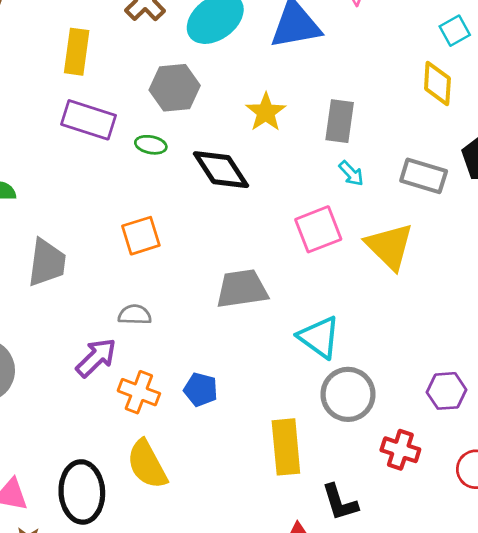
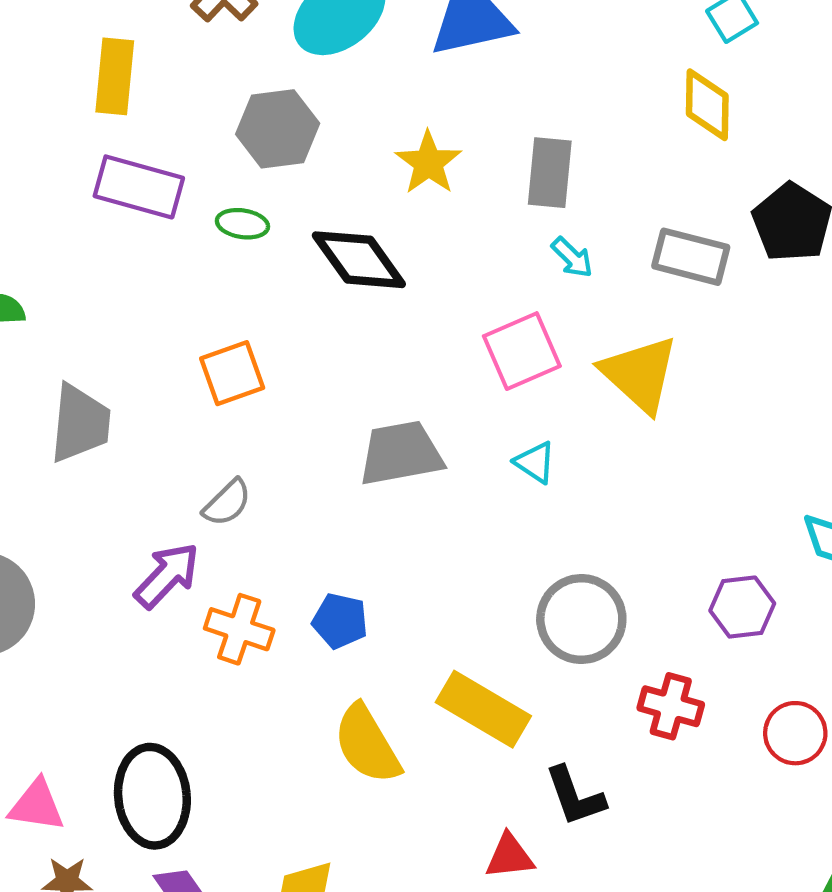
gray semicircle: (135, 315) -> (227, 503), turned 136
cyan triangle: (319, 337) -> (535, 462), moved, size x0.6
yellow rectangle: (286, 447) -> (483, 709), turned -52
yellow semicircle: (147, 464) -> (367, 744), moved

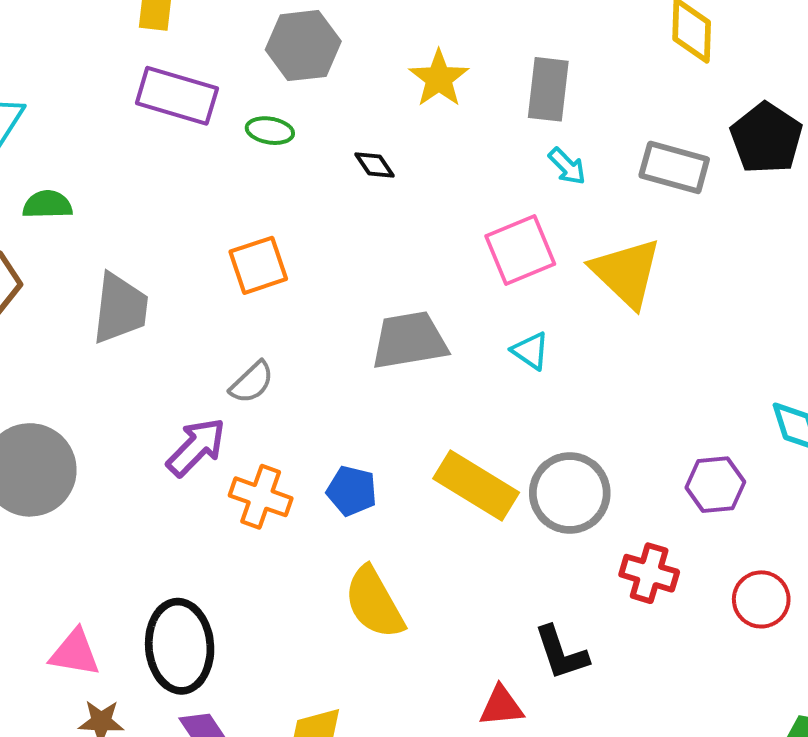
black diamond: (359, 260) -> (375, 165), size x0.5
yellow rectangle: (483, 709) -> (476, 485), moved

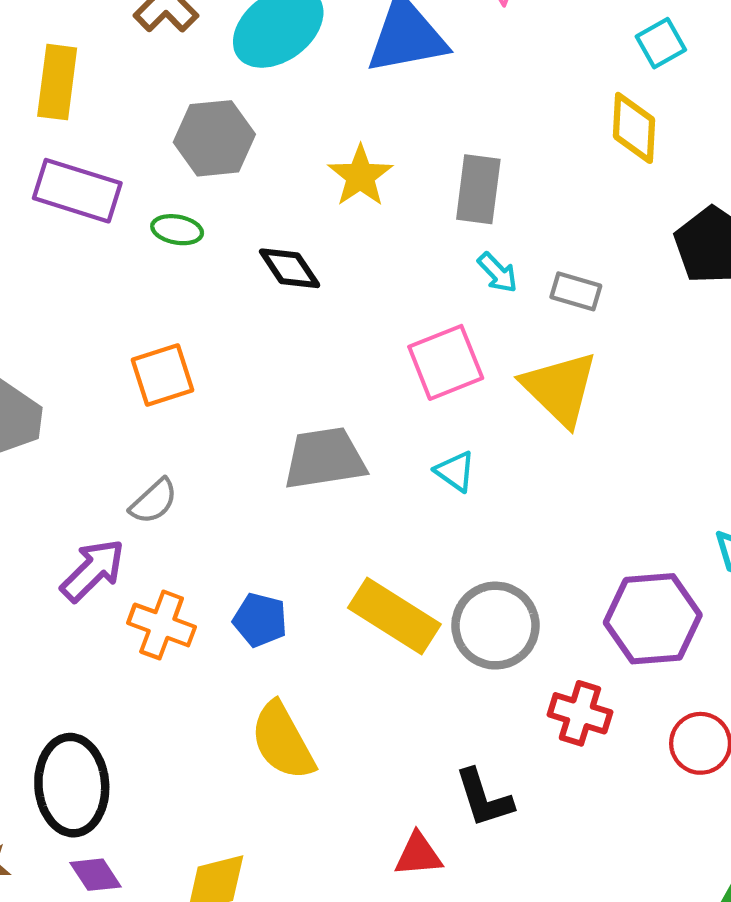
black diamond: (375, 165) -> (290, 268), size x1.4
gray rectangle: (674, 167) -> (576, 291), moved, size x0.7
purple hexagon: (715, 485) -> (653, 619), size x1.5

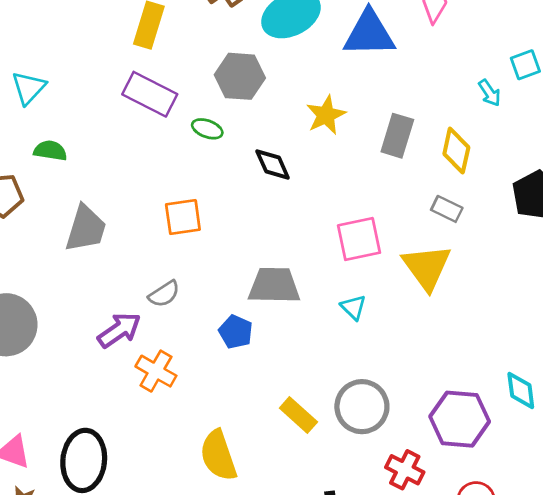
yellow diamond: (634, 128) -> (456, 151), moved
cyan arrow: (498, 273) -> (490, 93), moved
yellow rectangle: (394, 616) -> (298, 415), moved, size x0.7
blue pentagon: (260, 620) -> (236, 332), moved

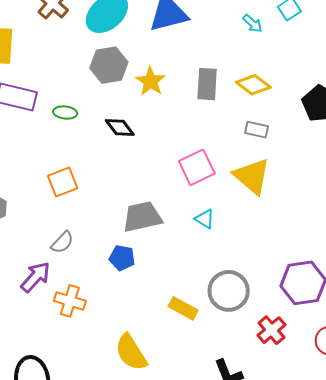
gray hexagon: (240, 76) -> (109, 65), moved
cyan arrow: (490, 93) -> (253, 23), moved
yellow diamond: (456, 151) -> (253, 85), turned -52
red cross: (405, 470) -> (272, 330), turned 36

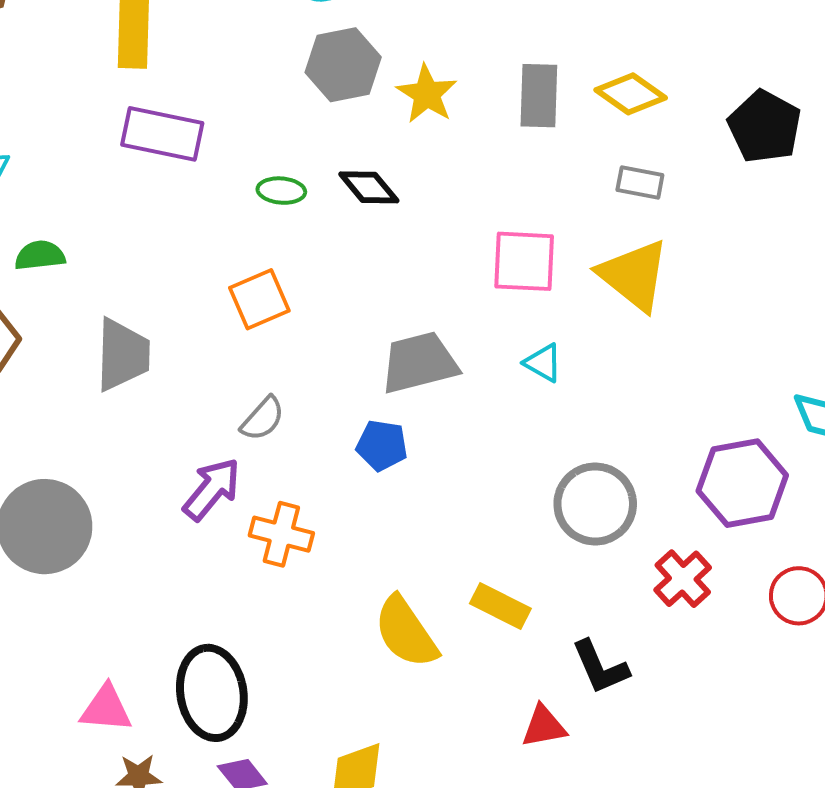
green ellipse: (65, 113) -> (281, 191), moved
pink square: (197, 167) -> (524, 261), turned 30
yellow rectangle: (183, 308) -> (500, 606), moved

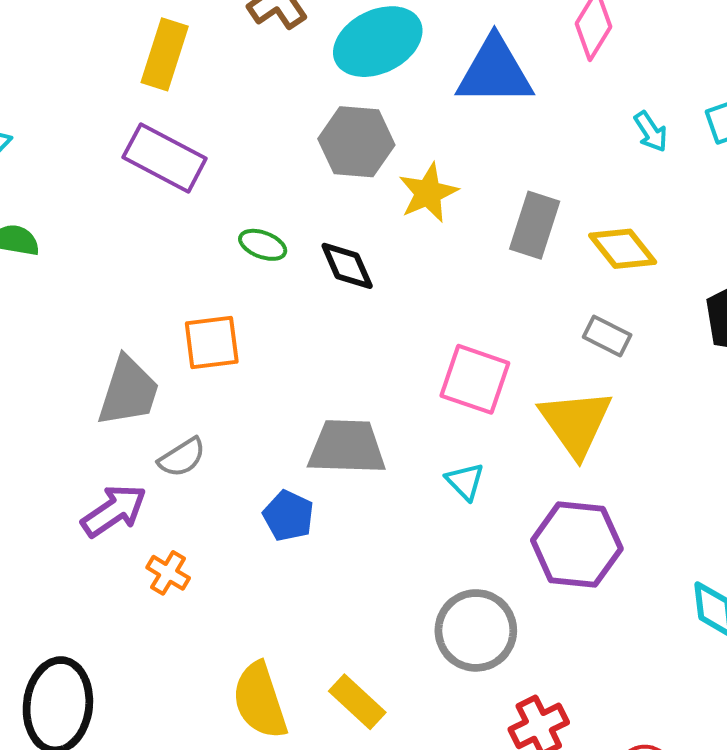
gray trapezoid: (123, 355) -> (128, 391), moved
purple hexagon: (742, 483) -> (577, 544), moved
orange cross: (281, 534) -> (168, 573), size x0.7

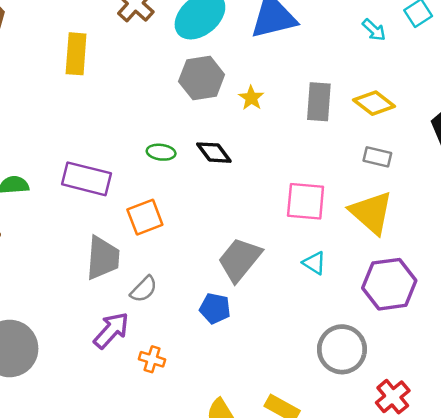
purple rectangle: (165, 158) -> (87, 179), moved
yellow star: (428, 193) -> (251, 98), size x0.7
gray trapezoid: (347, 447) -> (240, 260), turned -39

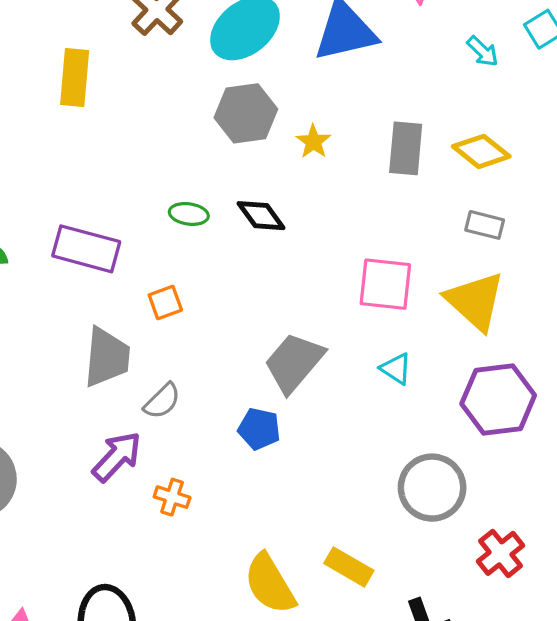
orange square: (145, 217) -> (165, 302), size x0.7

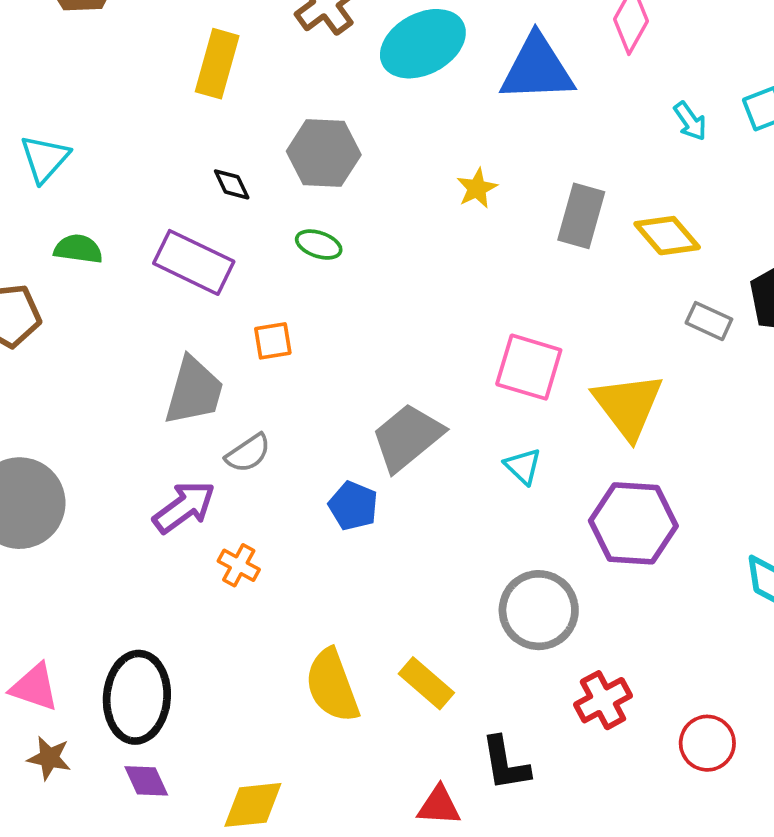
gray hexagon: (246, 113) -> (324, 153), moved
black diamond: (261, 216) -> (232, 184), moved, size x0.7
gray rectangle: (485, 225) -> (709, 321), moved

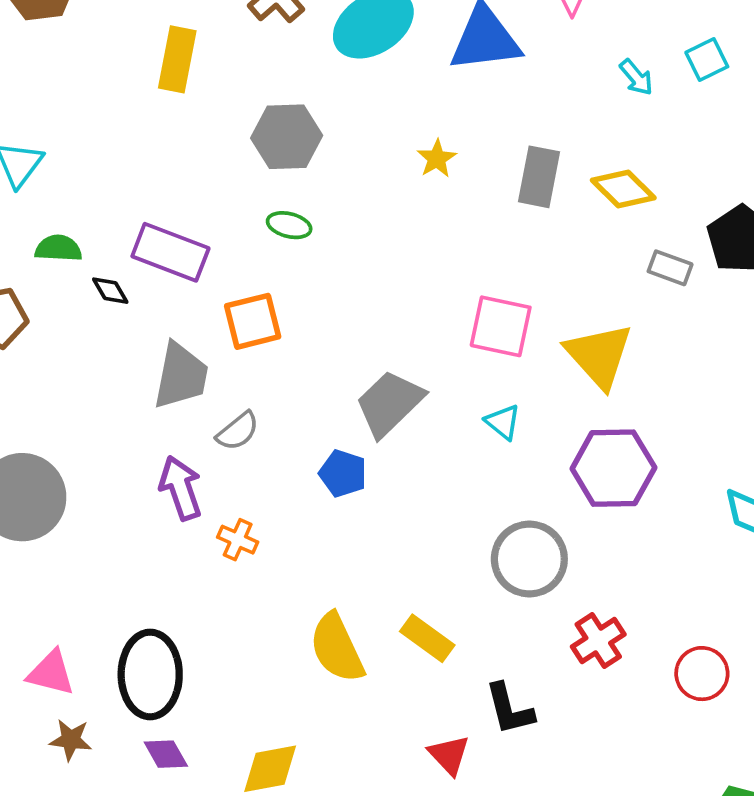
black diamond: (232, 184) -> (110, 291), moved
orange square: (273, 341) -> (253, 321), size x1.5
purple arrow: (184, 507) -> (181, 488), turned -68
red triangle: (439, 806) -> (449, 755), turned 48

